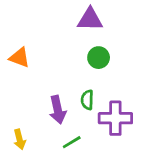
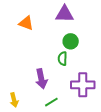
orange triangle: (20, 58) -> (26, 23), moved
green semicircle: (87, 100) -> (63, 59), moved

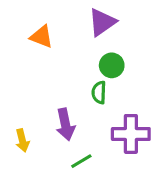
purple triangle: (65, 14) -> (102, 22), turned -36
yellow arrow: (14, 100) -> (22, 140), moved

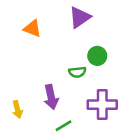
green circle: (112, 65) -> (97, 56), moved
green semicircle: (99, 92) -> (77, 72), turned -98

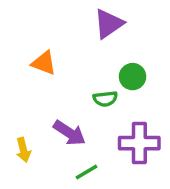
orange triangle: (32, 28) -> (44, 63), moved
purple arrow: (51, 97) -> (69, 133), turned -45

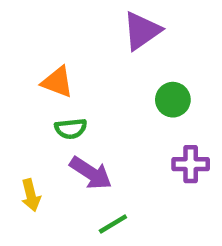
green semicircle: (105, 99) -> (71, 129), moved
purple cross: (139, 143) -> (191, 164), moved, size x0.7

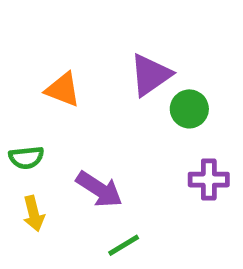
purple triangle: (142, 31) -> (150, 75), moved
green semicircle: (71, 129) -> (26, 158), moved

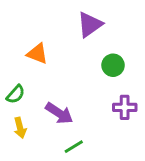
purple triangle: (150, 75) -> (90, 25), moved
green semicircle: (26, 158) -> (16, 94), turned -42

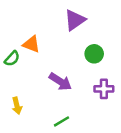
green semicircle: (16, 94) -> (12, 59), moved
purple arrow: (59, 113) -> (60, 82), moved

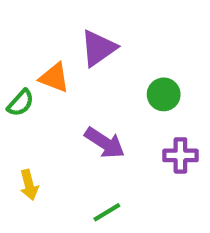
purple triangle: (75, 20) -> (98, 48), moved

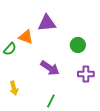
purple triangle: (98, 48) -> (47, 23), turned 30
green line: (107, 212) -> (51, 101), turned -32

